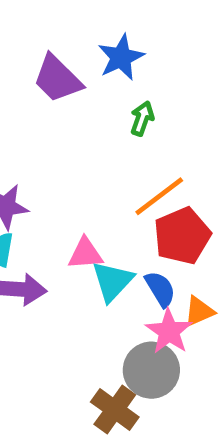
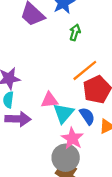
pink star: (169, 331) -> (72, 138), moved
gray circle: (151, 370) -> (66, 158), moved

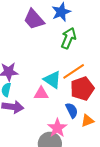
green arrow: (75, 32) -> (68, 38), size x1.5
cyan triangle: (63, 113) -> (52, 80), moved, turned -42

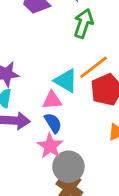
blue semicircle: (72, 110) -> (53, 123), moved
pink star: (57, 128) -> (50, 146), moved

